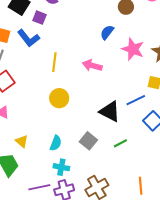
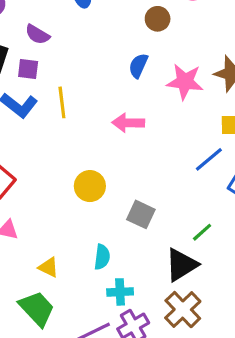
yellow line: (54, 62) -> (62, 102), moved
black triangle: (110, 112) -> (181, 265), moved, turned -45
gray square: (88, 141) -> (141, 214), moved

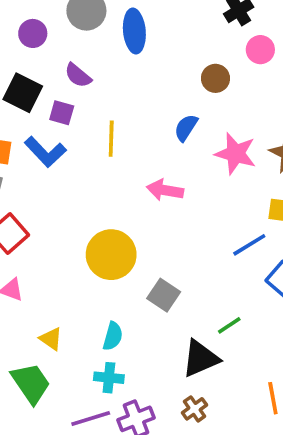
yellow line: (62, 102) -> (111, 139), moved
yellow circle: (90, 186) -> (111, 255), size x1.4
cyan cross: (120, 292) -> (109, 378), moved
brown cross: (183, 310) -> (194, 409), size x0.6

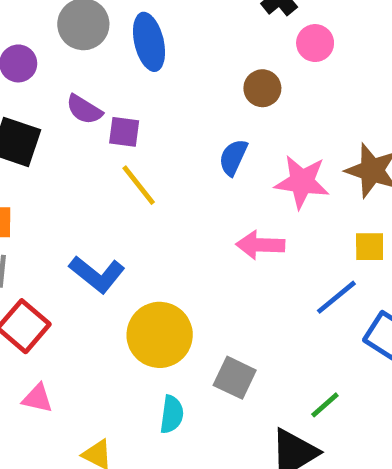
purple square: (62, 113) -> (124, 132), moved
yellow line: (111, 139) -> (139, 185), turned -32
blue L-shape: (45, 152) -> (97, 274), moved
pink arrow: (165, 190) -> (260, 245), moved
cyan semicircle: (113, 336) -> (172, 414), moved

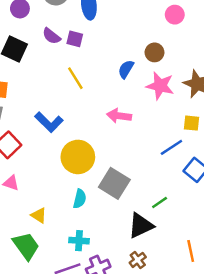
brown circle: (262, 88) -> (154, 52), moved
purple square: (124, 132) -> (75, 39), moved
pink arrow: (260, 245) -> (119, 116), moved
gray square: (235, 378) -> (114, 183), size x1.4

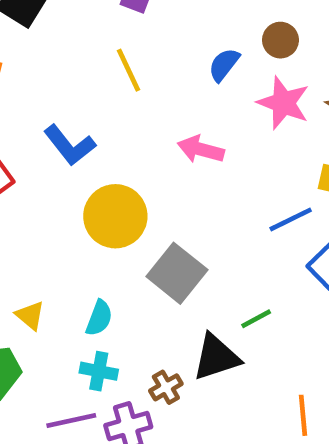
cyan semicircle: (80, 199) -> (99, 318), moved
brown cross: (138, 260) -> (166, 387), moved

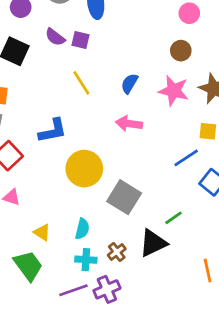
brown circle: (280, 40) -> (181, 51), moved
blue semicircle: (224, 65) -> (130, 83), moved
blue L-shape: (70, 145) -> (53, 131), turned -56
brown cross: (166, 387) -> (117, 252), moved

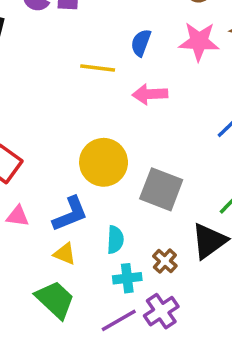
yellow line: (81, 83) -> (98, 68), moved, turned -40
blue L-shape: (53, 131) -> (70, 214), moved

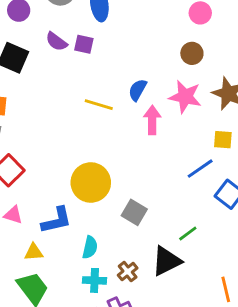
pink arrow: (150, 94) -> (152, 120), moved, turned 84
gray square: (161, 189) -> (134, 212), size x0.7
yellow triangle: (65, 254) -> (34, 252), moved, turned -36

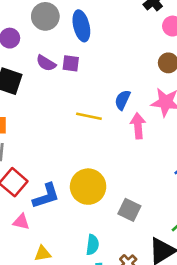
blue L-shape: (57, 220) -> (46, 196), moved

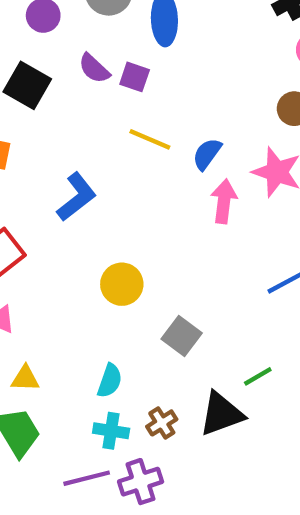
yellow line: (89, 116) -> (150, 139), moved
yellow circle: (88, 187) -> (122, 284), size x0.7
blue L-shape: (46, 196) -> (77, 197), moved, turned -32

